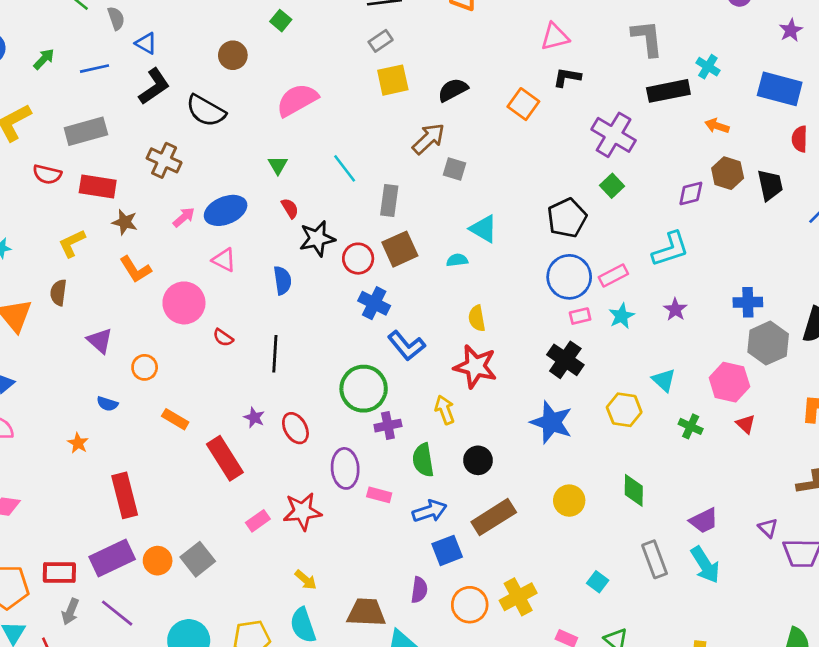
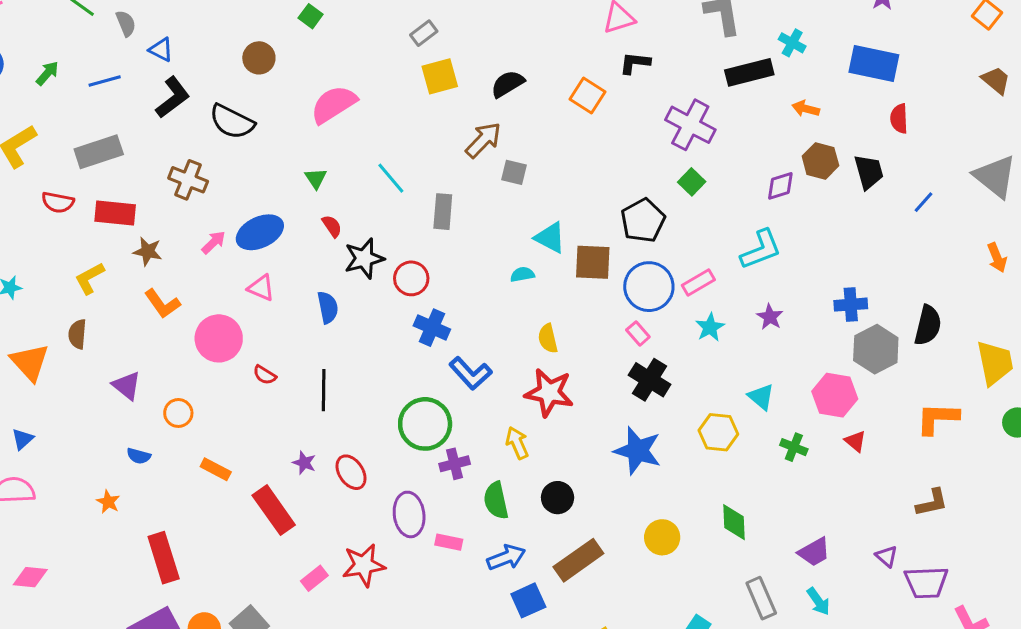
brown square: (400, 249) -> (593, 262), moved, turned 30
pink rectangle: (580, 316) -> (638, 333), moved, turned 65
cyan arrow: (705, 565) -> (818, 601), size x0.7

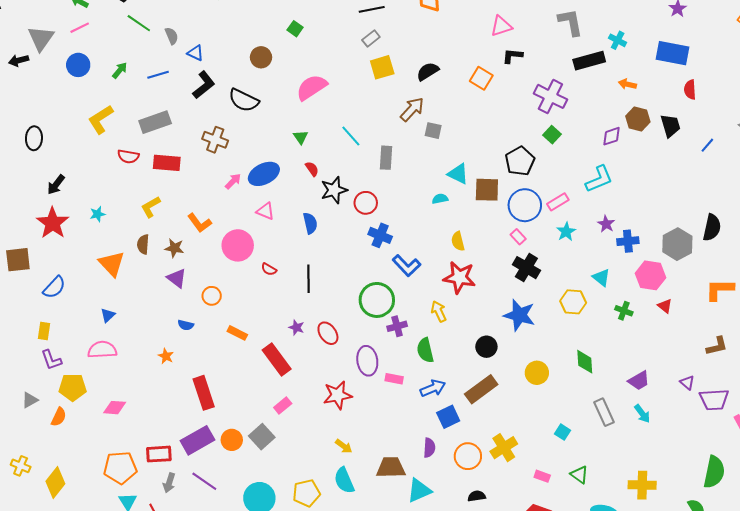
brown star: (148, 251) -> (174, 248), moved
blue cross: (851, 305) -> (628, 241), moved
black circle: (558, 498) -> (486, 347), moved
pink rectangle: (314, 578) -> (283, 406), moved

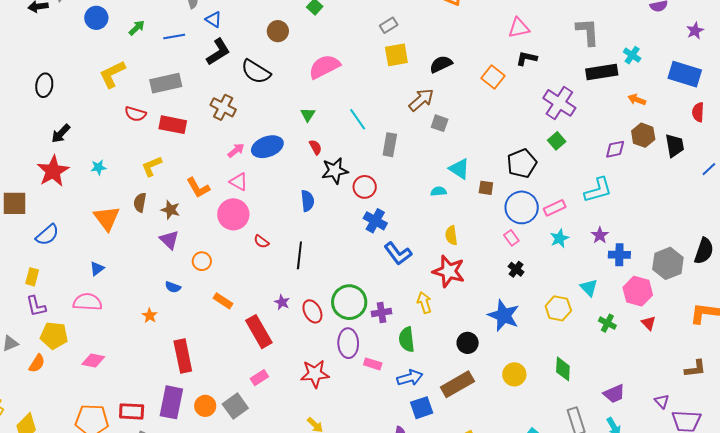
brown square: (487, 190) -> (486, 188), size x0.6
pink triangle: (265, 211) -> (239, 182), moved
black cross: (526, 268) -> (516, 269), size x0.6
green circle: (377, 300) -> (349, 302), moved
purple rectangle: (198, 440) -> (171, 402), turned -56

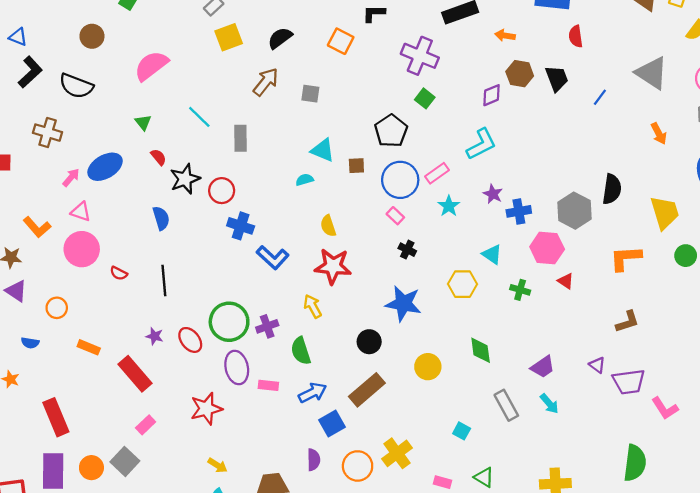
gray square: (440, 123) -> (310, 94), moved

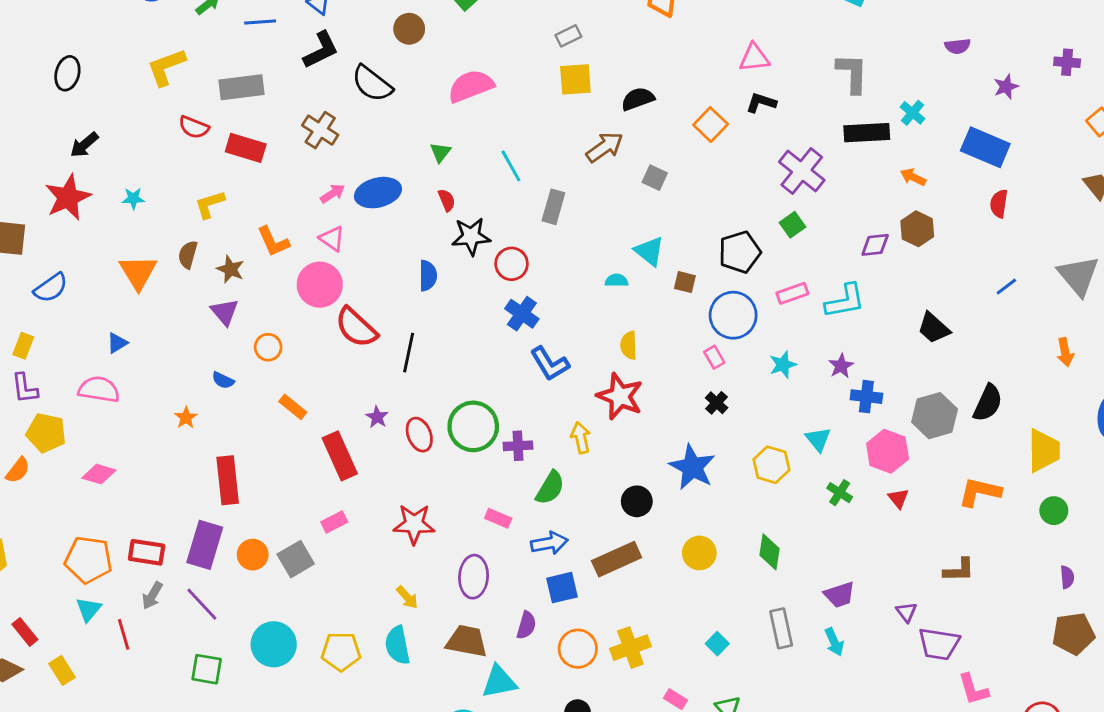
black trapezoid: (557, 78) -> (934, 328), moved, turned 136
pink rectangle: (437, 173) -> (792, 293), moved
red semicircle: (119, 273) -> (356, 327), size x2.0
green semicircle: (301, 351) -> (550, 488), turned -148
purple ellipse: (237, 367) -> (474, 577), moved

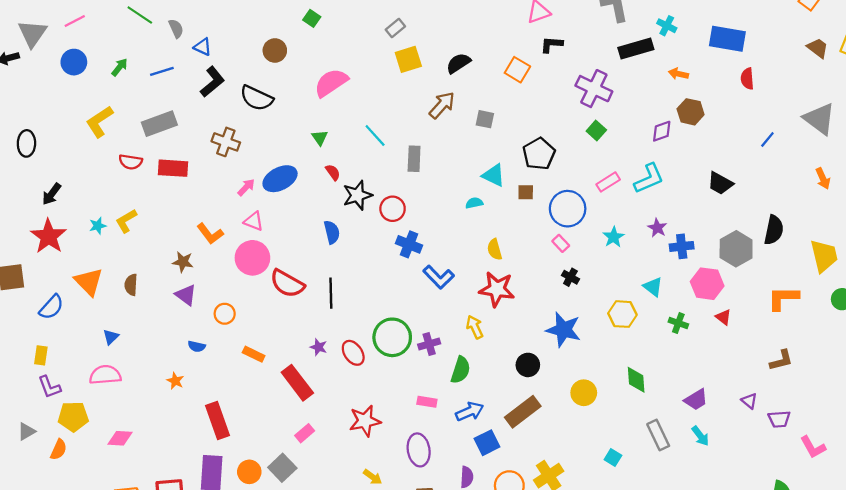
yellow L-shape: (210, 204) -> (126, 221), moved
black pentagon: (740, 252) -> (539, 154), moved
brown semicircle: (188, 255) -> (131, 285), moved
orange triangle: (138, 272) -> (89, 282), moved
purple trapezoid: (939, 644) -> (779, 419), size x0.7

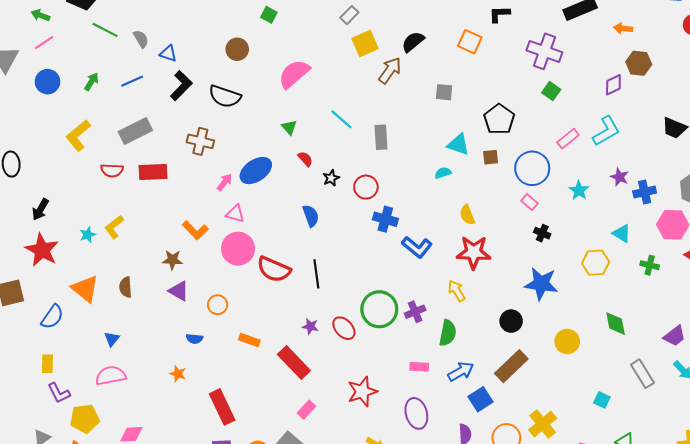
brown arrow: (442, 105) -> (390, 70), moved
black star: (357, 195) -> (331, 178), size x0.6

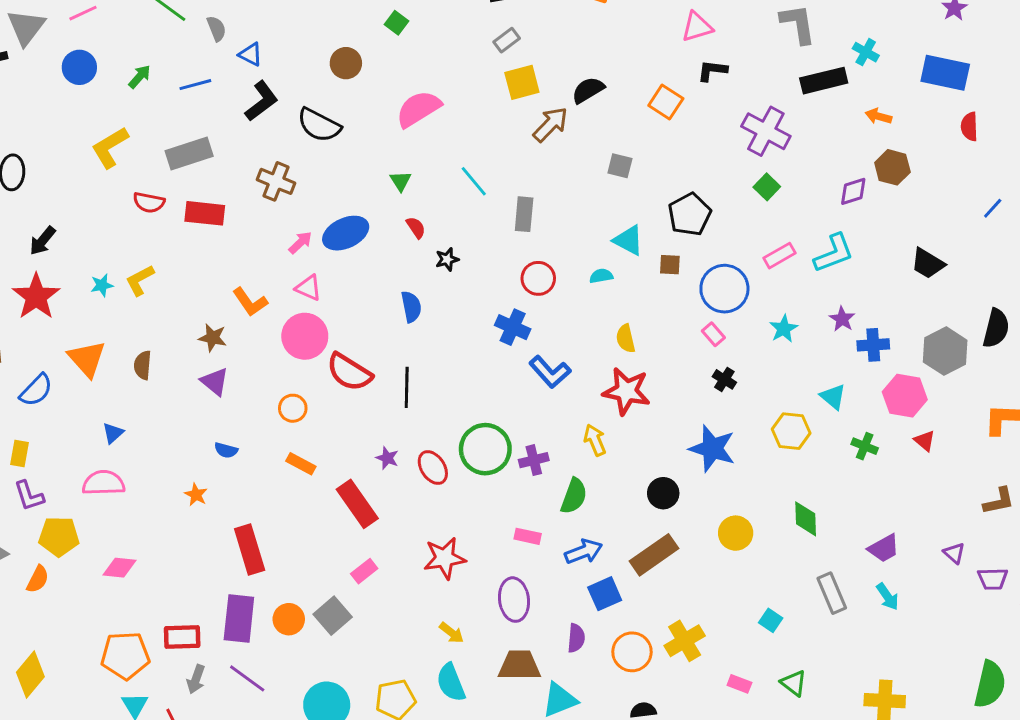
red circle: (366, 187) -> (538, 278), moved
orange circle: (218, 305) -> (293, 408), moved

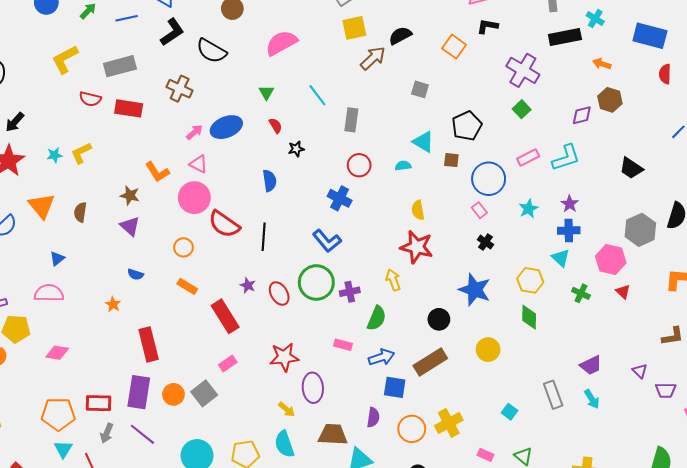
blue cross: (873, 345) -> (569, 230), moved
blue L-shape: (550, 372) -> (327, 241), moved
green diamond: (806, 519) -> (529, 317), moved
blue square: (605, 594) -> (395, 387), turned 30
purple ellipse: (514, 600) -> (313, 388), moved

